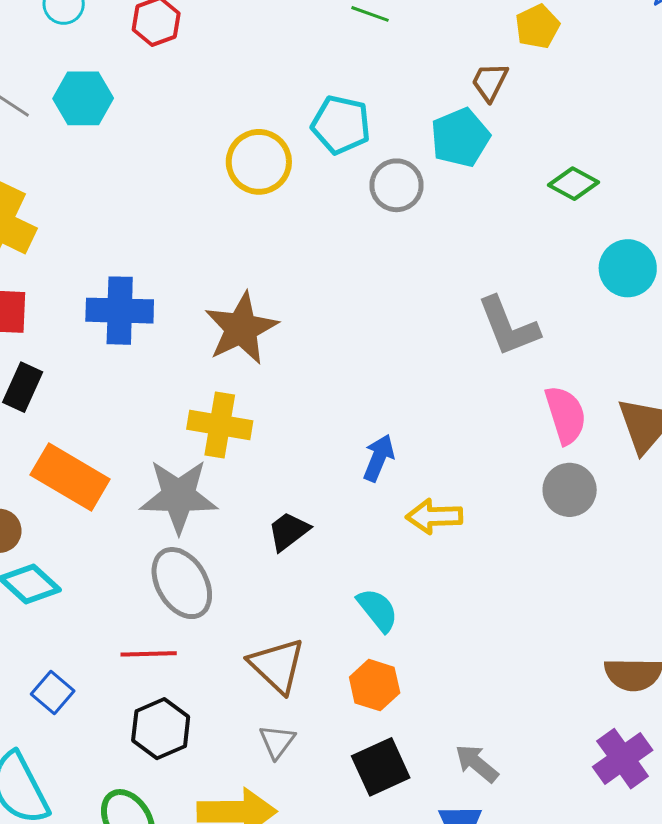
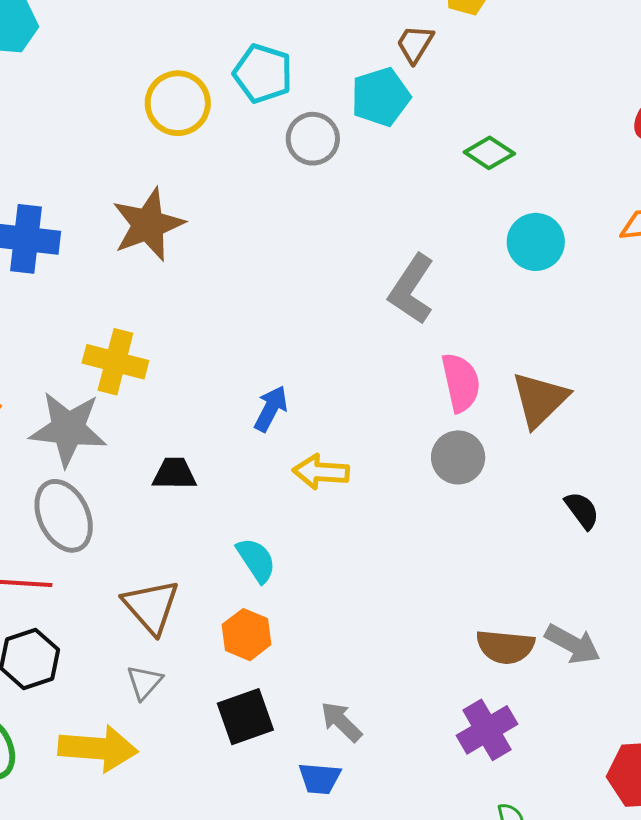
gray L-shape: (508, 326) -> (412, 289), turned 50
brown star: (241, 328) -> (148, 225), moved
black trapezoid: (289, 531) -> (174, 474), turned 33

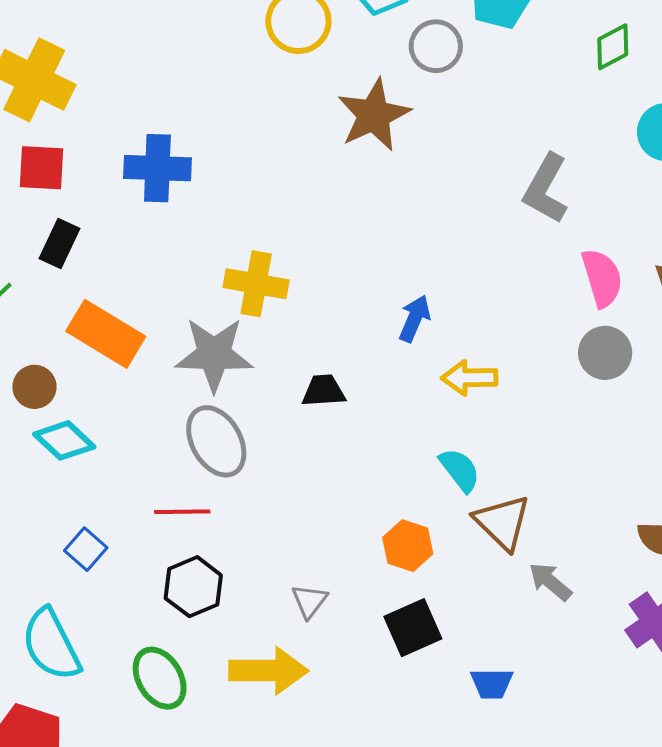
green diamond: (489, 153) -> (613, 47), turned -57
brown star: (148, 225) -> (374, 115), moved
cyan semicircle: (256, 560) -> (460, 470), moved
brown triangle: (151, 606) -> (502, 522), moved
gray arrow: (341, 722) -> (550, 582), moved

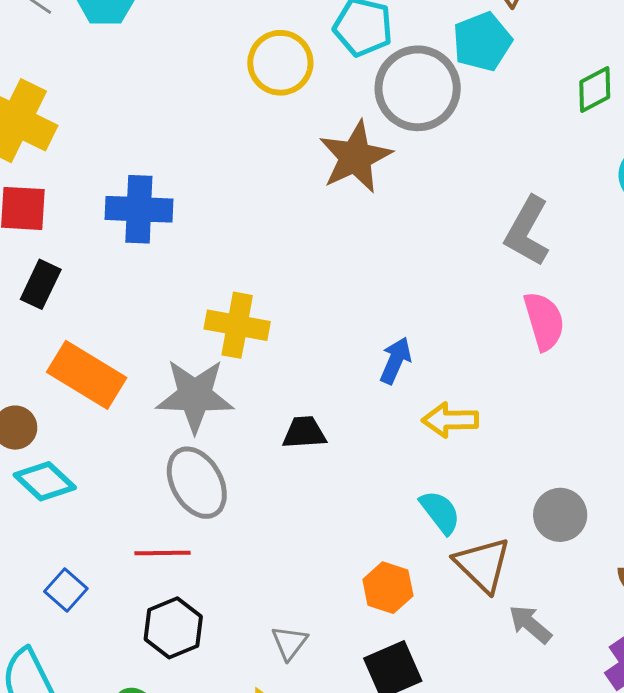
gray circle: (436, 46) -> (418, 88), size x1.6
pink semicircle: (602, 278) -> (544, 321), moved
gray circle: (605, 353) -> (560, 515), moved

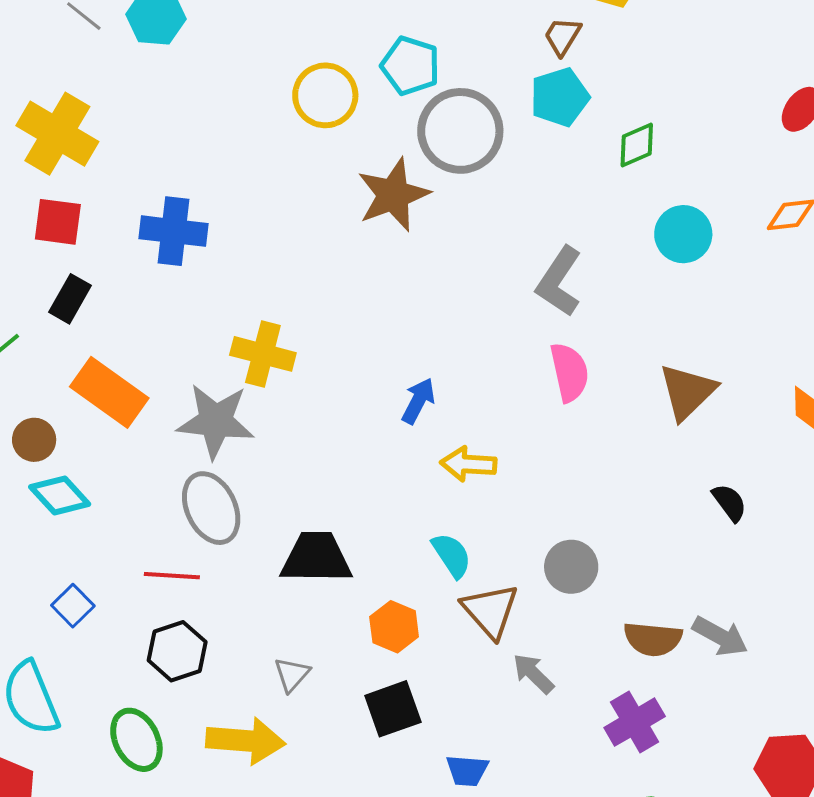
cyan pentagon: (482, 42) -> (560, 97), moved
black trapezoid: (304, 433) -> (316, 558), moved, size x1.6

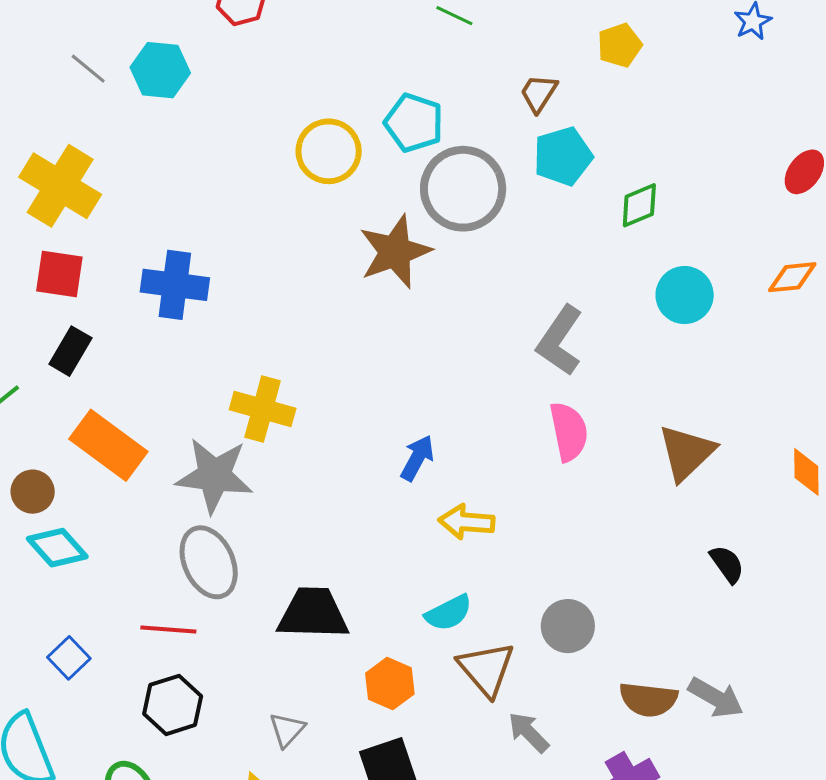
brown trapezoid: (562, 36) -> (539, 93), moved
cyan semicircle: (452, 555) -> (448, 613), turned 96

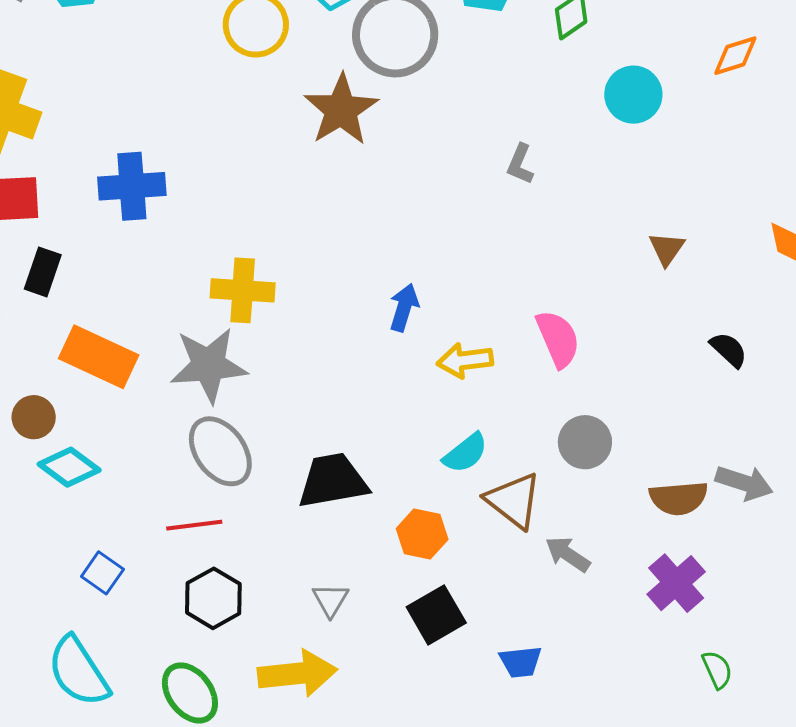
gray L-shape: (560, 341) -> (520, 164), size x0.6
pink semicircle: (569, 432) -> (558, 339), moved
brown triangle: (686, 453) -> (667, 249), size x0.6

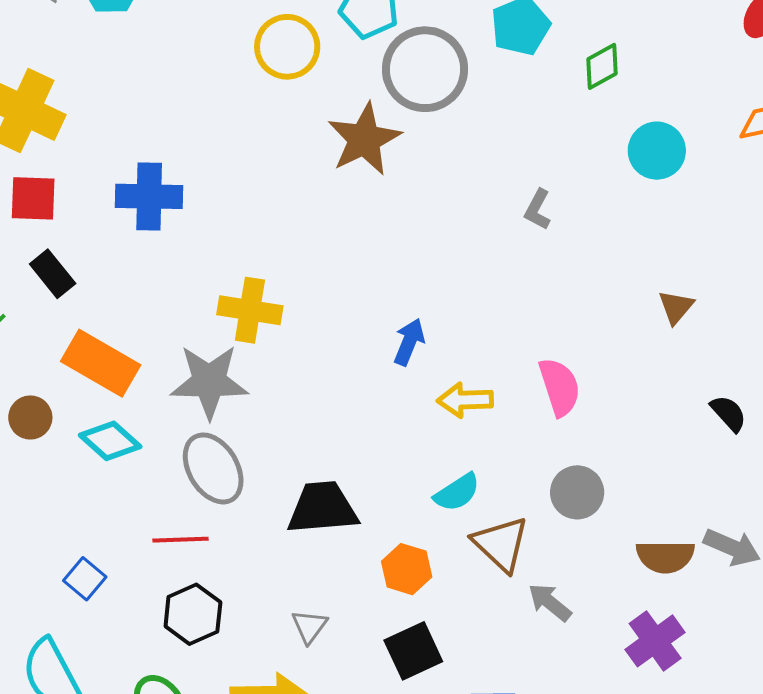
black rectangle: (43, 272) -> (53, 274), turned -63
cyan diamond: (69, 467) -> (110, 441), moved

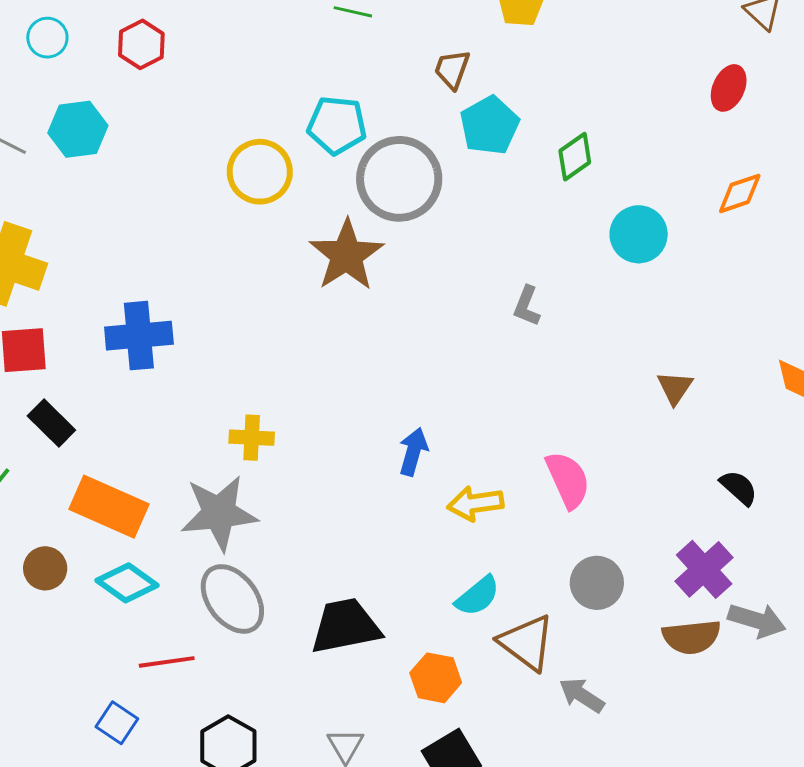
yellow cross: (250, 310) -> (252, 438), size x0.7
red line: (180, 540) -> (167, 662), moved
purple cross: (655, 641) -> (704, 569), moved

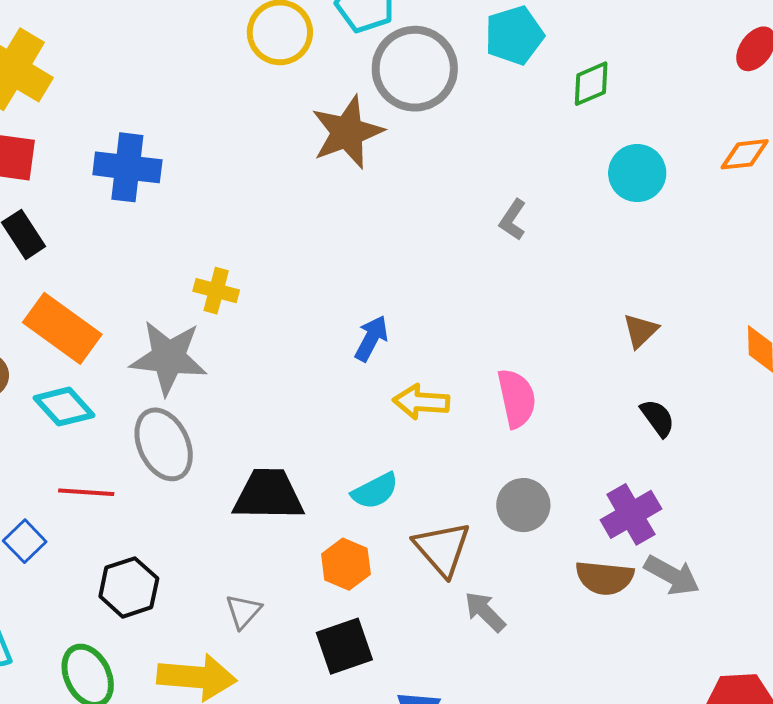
black semicircle: (739, 488) -> (658, 418), moved
cyan semicircle: (477, 596) -> (375, 491), moved

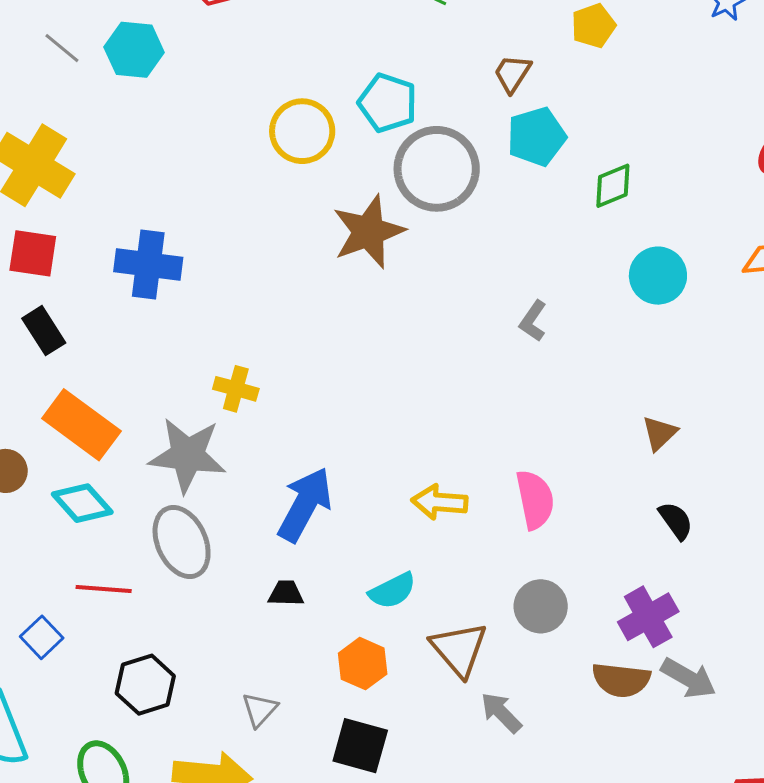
blue arrow: (371, 338) -> (305, 505), moved, size x1.6
black trapezoid: (268, 495) -> (286, 593), size x0.5
black square: (344, 646) -> (360, 746), turned 34

